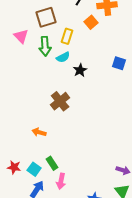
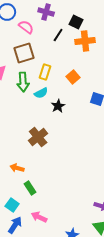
orange square: (91, 22) -> (73, 77), moved
green rectangle: (52, 163) -> (30, 188), moved
pink arrow: (61, 181) -> (39, 217), turned 105

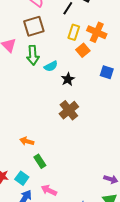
orange cross: (85, 41) -> (97, 32), moved, turned 30
yellow rectangle: (45, 72) -> (74, 32), moved
brown cross: (38, 137) -> (69, 110), moved

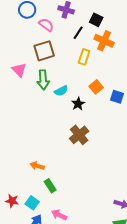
orange cross: (97, 32) -> (104, 41), moved
orange square: (83, 50) -> (96, 87), moved

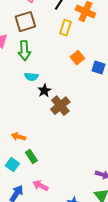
cyan semicircle: (61, 91) -> (31, 77), moved, turned 32
black star: (78, 104) -> (44, 91), moved
cyan square: (32, 203) -> (12, 165), moved

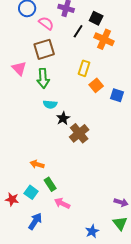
yellow rectangle: (65, 28) -> (84, 68), moved
pink arrow: (40, 186) -> (62, 203), moved

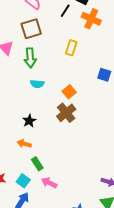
orange square: (96, 85) -> (69, 92), moved
black star: (63, 118) -> (29, 121), moved
cyan square: (31, 192) -> (23, 181), moved

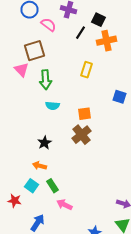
orange cross: (91, 19) -> (106, 41), turned -36
brown square: (31, 29) -> (34, 51), moved
orange square: (69, 92) -> (84, 114), turned 32
cyan square: (23, 181) -> (32, 186), moved

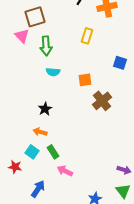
brown cross: (82, 135) -> (102, 101), moved

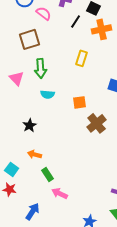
pink triangle: (22, 36) -> (17, 78), moved
black star: (45, 109) -> (30, 125), moved
cyan square: (32, 152) -> (12, 169), moved

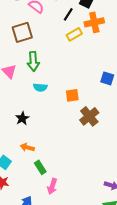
yellow rectangle: (82, 58) -> (74, 34), moved, turned 42
pink arrow: (60, 193) -> (52, 186), turned -98

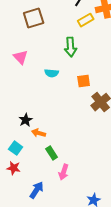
green arrow: (33, 61) -> (71, 47), moved
black star: (22, 118) -> (26, 120), moved

